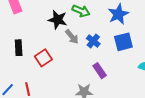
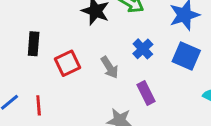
gray arrow: (72, 37) -> (110, 67), moved
blue square: (123, 42) -> (186, 56), turned 30

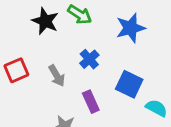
blue square: (186, 56) -> (129, 84), moved

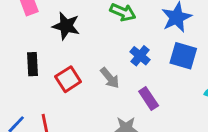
black star: (45, 21) -> (66, 26), moved
blue square: (129, 84) -> (183, 56), moved

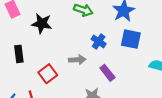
gray arrow: (110, 78) -> (77, 60), turned -49
red square: (68, 79) -> (48, 74), moved

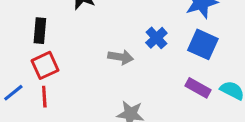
purple rectangle: (107, 73) -> (198, 88), moved, turned -35
red square: (48, 74) -> (45, 65), moved

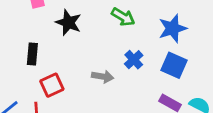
red square: (45, 65) -> (52, 85), moved

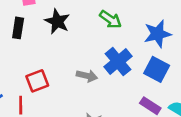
black rectangle: (32, 54) -> (18, 28), moved
blue cross: (134, 60) -> (118, 62), size x1.5

